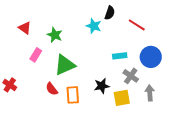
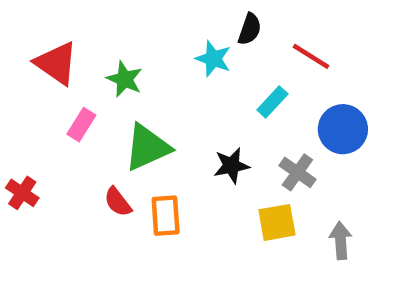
red triangle: (25, 28) -> (56, 63), size x1.5
cyan rectangle: (120, 56) -> (272, 102), moved, turned -40
black star: (102, 86) -> (231, 166), moved
gray arrow: (150, 93) -> (341, 241), moved

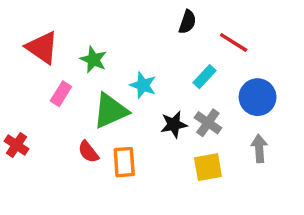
cyan star: (213, 59) -> (143, 85), moved
gray cross: (297, 172) -> (208, 123), moved
gray arrow: (341, 241) -> (259, 148), moved

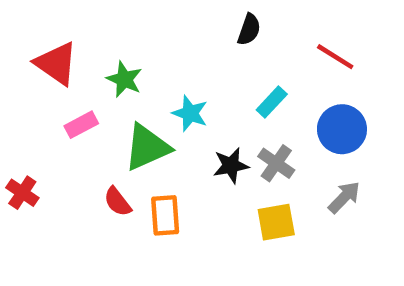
red line: (234, 42) -> (335, 57), moved
pink rectangle: (61, 94) -> (81, 125), turned 30
gray arrow: (259, 148) -> (344, 197), turned 48

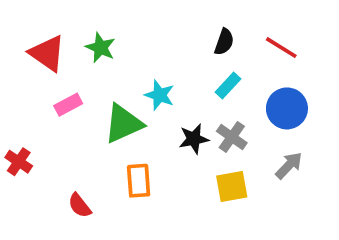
black semicircle: (249, 29) -> (224, 42), moved
green star: (124, 79) -> (101, 48), moved
red semicircle: (118, 202) -> (80, 205), moved

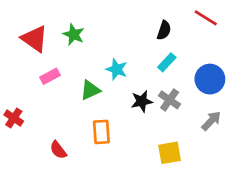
red line: (281, 48) -> (206, 18), moved
green triangle: (123, 124) -> (90, 90), size x0.7
yellow square: (232, 186) -> (170, 153), moved

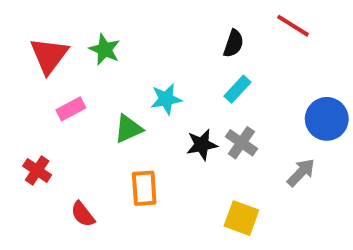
red triangle: (35, 39) -> (49, 55), turned 32
cyan star: (117, 69) -> (166, 99), turned -30
blue circle: (210, 79) -> (327, 119), moved
red cross: (14, 118) -> (37, 170), moved
yellow square: (170, 153) -> (241, 218), turned 30

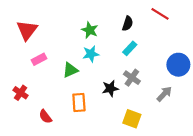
green star: (105, 49) -> (90, 30), moved
black star: (202, 145) -> (110, 88), moved

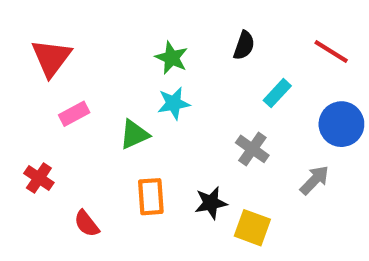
red line: (160, 14) -> (331, 52), moved
cyan rectangle: (130, 48) -> (277, 93), moved
black star: (110, 88) -> (211, 203), moved

